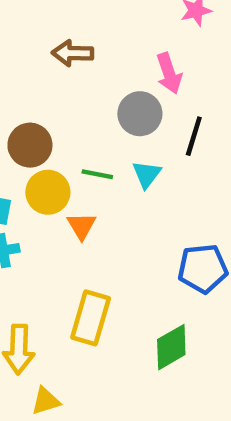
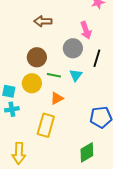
brown circle: (30, 145) -> (37, 57), moved
orange triangle: (82, 226) -> (57, 98), moved, turned 32
yellow rectangle: (91, 318) -> (46, 125), moved

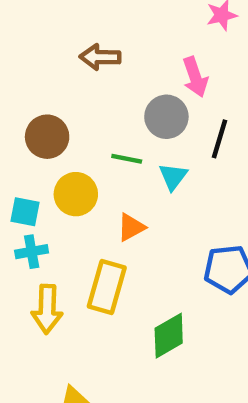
brown circle: (37, 57) -> (47, 137), moved
green line: (54, 75) -> (127, 159), moved
green diamond: (87, 152) -> (169, 336), moved
yellow arrow: (19, 153) -> (47, 309), moved

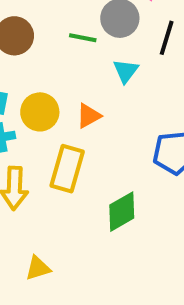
green line: (127, 159) -> (83, 38), moved
yellow circle: (76, 194) -> (40, 112), moved

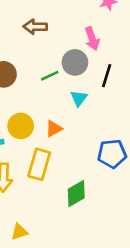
green line: (83, 38) -> (50, 76), turned -36

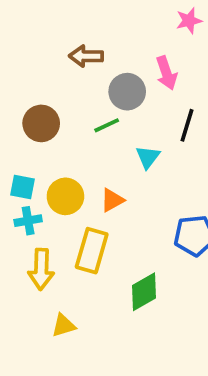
gray circle: (75, 62) -> (127, 92), moved
yellow triangle: (19, 232) -> (64, 325), moved

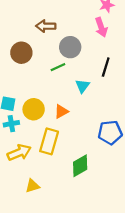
pink arrow: (166, 73) -> (101, 27), moved
brown circle: (41, 123) -> (21, 53), moved
yellow arrow: (41, 269) -> (19, 152), turned -115

